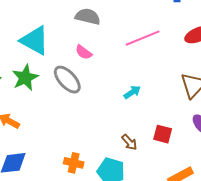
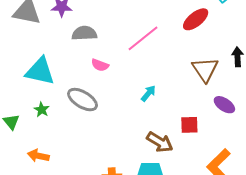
pink semicircle: (84, 52) -> (100, 65), moved
green star: (25, 78) -> (42, 110), size x0.6
brown arrow: (129, 142) -> (160, 142), size x1.5

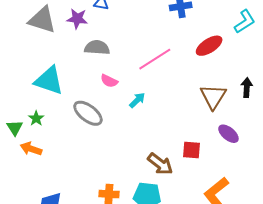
cyan arrow: (148, 93) -> (137, 100), moved
green star: (42, 110) -> (36, 118), moved
orange arrow: (38, 156) -> (31, 149), moved

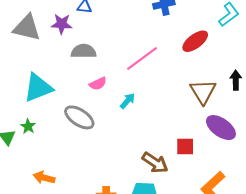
cyan triangle: (49, 81) -> (38, 88), turned -36
pink semicircle: (109, 81) -> (98, 84), turned -48
purple ellipse: (228, 134) -> (221, 128), size x1.4
orange arrow: (31, 149) -> (44, 178), moved

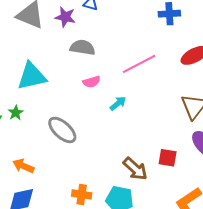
gray ellipse: (79, 117) -> (62, 130), moved

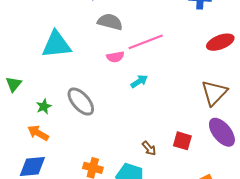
pink line: (139, 64) -> (146, 42), moved
green star: (16, 113) -> (44, 106), moved
brown arrow: (135, 169) -> (149, 148), size x0.6

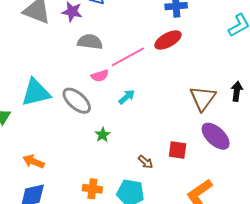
red ellipse: (220, 42) -> (168, 40), moved
cyan triangle: (56, 45) -> (36, 93), moved
gray ellipse: (81, 102) -> (77, 101), moved
green star: (44, 106) -> (103, 135), moved

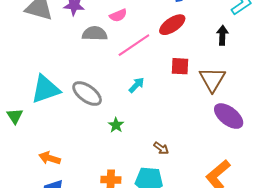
pink semicircle: (100, 76) -> (118, 15), moved
black arrow: (237, 91) -> (222, 35), moved
red square: (178, 150) -> (180, 66), moved

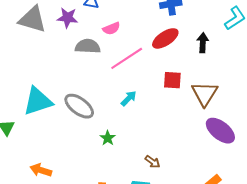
black arrow: (222, 35) -> (203, 43), moved

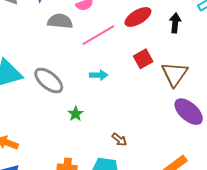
red square: (172, 80) -> (143, 59), turned -36
cyan arrow: (129, 98) -> (99, 75), turned 42

